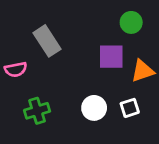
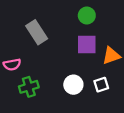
green circle: (131, 22) -> (87, 15), moved
pink semicircle: (16, 69) -> (12, 65), moved

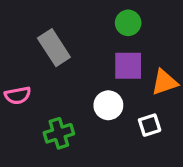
white circle: (73, 85) -> (108, 105), moved
green cross: (29, 87) -> (59, 133), moved

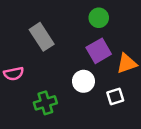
purple square: (128, 66) -> (99, 51), turned -30

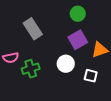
white square: (115, 97) -> (91, 76), turned 32
green cross: (45, 103) -> (31, 69), moved

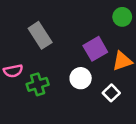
green circle: (78, 14) -> (122, 17), moved
white square: (91, 76) -> (111, 93), turned 32

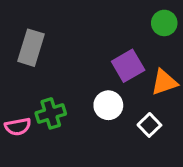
gray rectangle: (40, 35) -> (31, 48), moved, turned 50
pink semicircle: (13, 71) -> (18, 127), moved

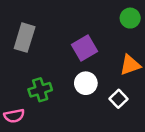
purple square: (128, 66) -> (85, 48), moved
pink semicircle: (18, 127) -> (14, 116), moved

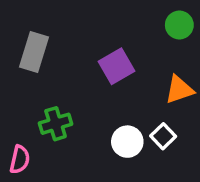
white circle: (86, 83) -> (127, 142), moved
pink semicircle: (14, 116) -> (20, 160), turned -66

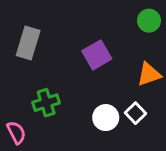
pink semicircle: (20, 160) -> (16, 132), turned -40

